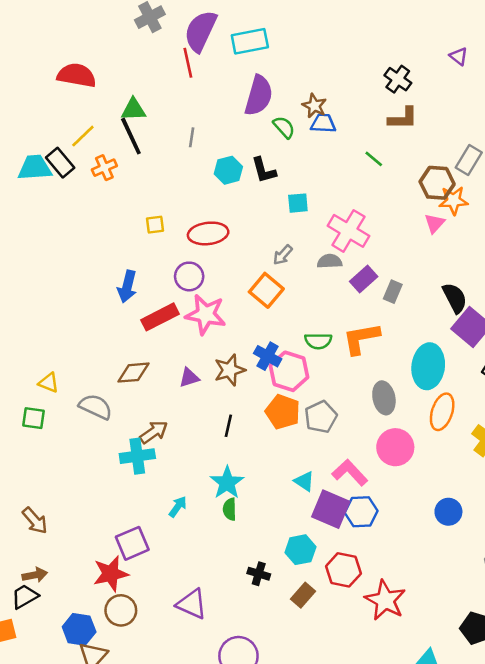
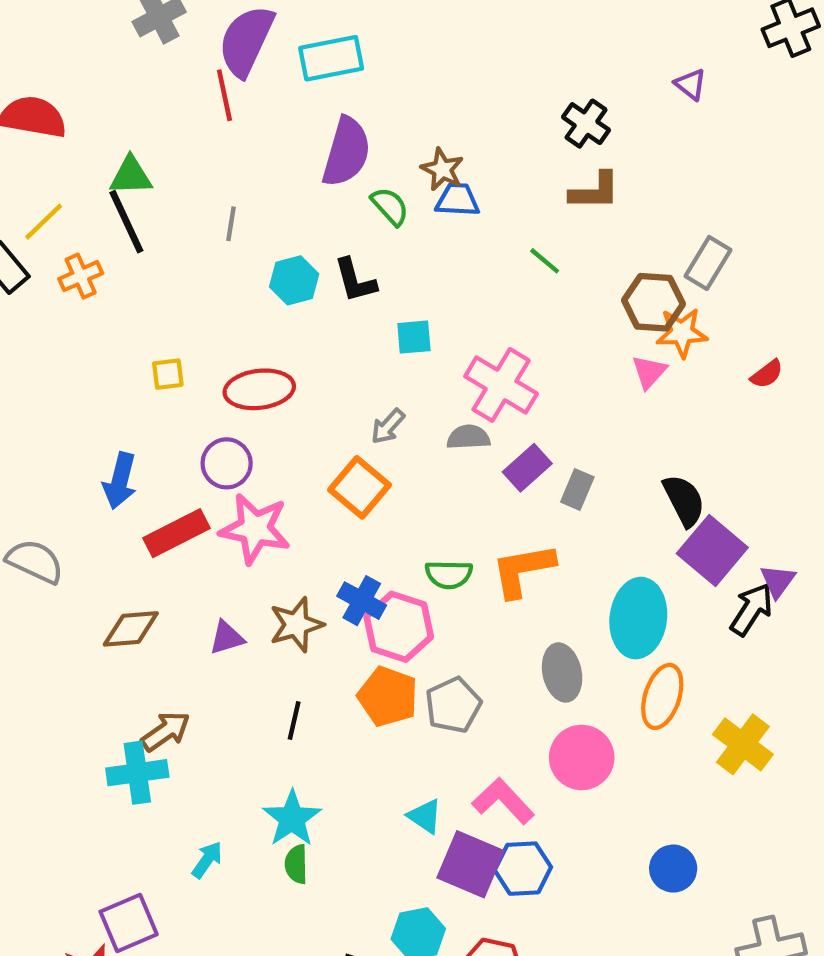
gray semicircle: (96, 407) -> (35, 561), moved

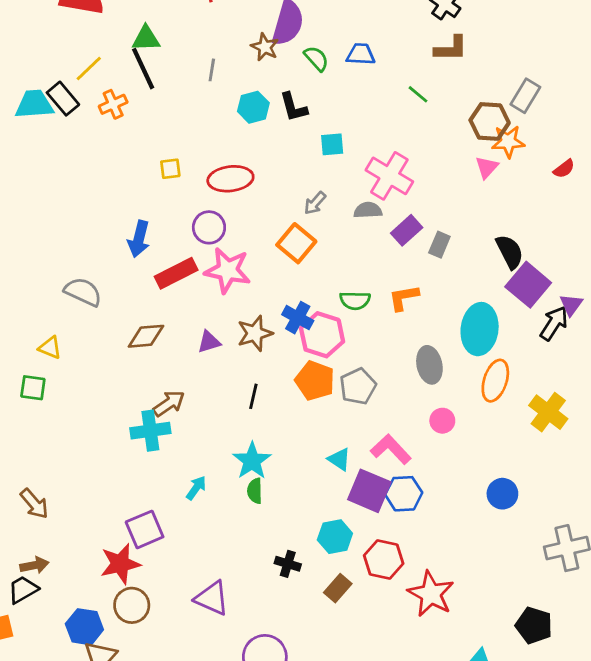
brown star: (442, 169) -> (265, 47), moved
orange L-shape: (523, 570) -> (404, 298), size x0.7
pink circle: (582, 757) -> (442, 421), size x0.6

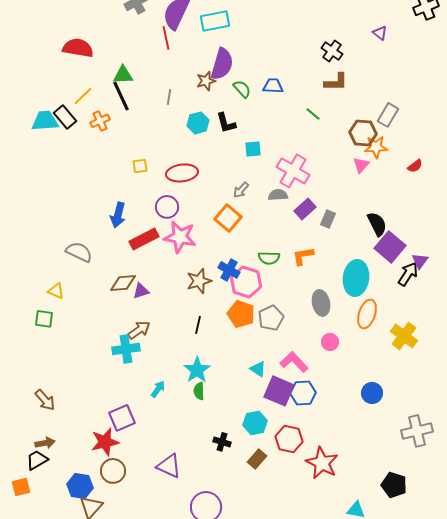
brown star: (265, 47) -> (206, 81), turned 30
purple triangle: (209, 342) -> (141, 291), moved

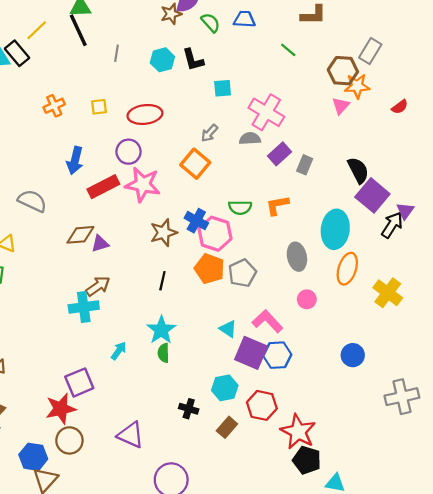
gray line: (169, 97) -> (116, 53), moved
orange cross: (100, 121) -> (54, 106), moved
black pentagon: (394, 485) -> (307, 460), moved

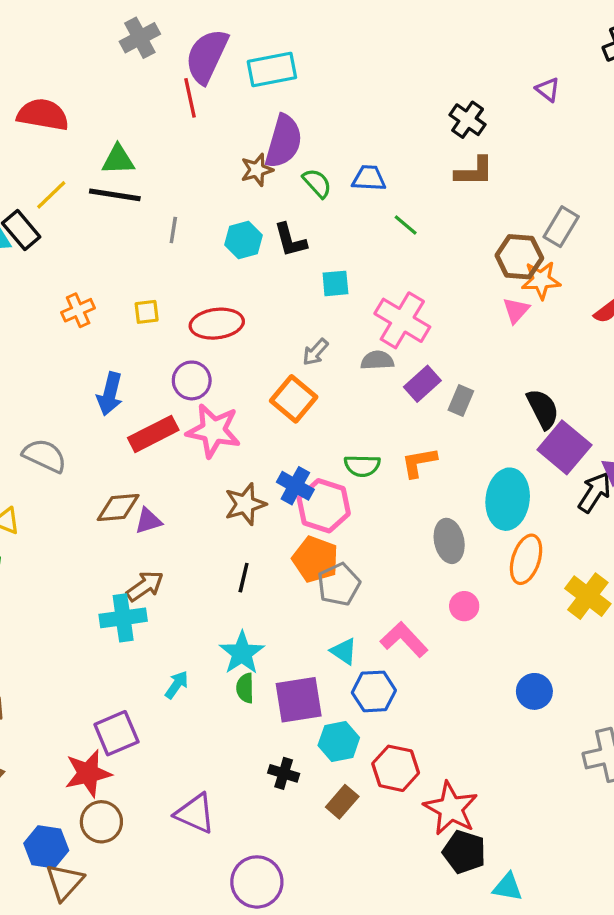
black line: (78, 30) -> (115, 195), turned -56
green line: (288, 50) -> (406, 225), moved
gray pentagon: (242, 273) -> (339, 584), moved
purple square: (251, 353) -> (299, 700), moved, turned -32
blue hexagon: (277, 355) -> (374, 691), moved

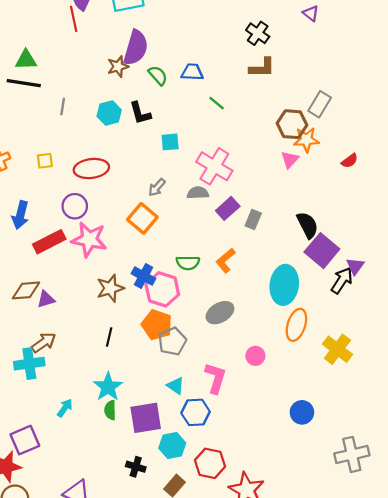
orange L-shape: (419, 462) -> (225, 261), turned -30
gray ellipse: (449, 541) -> (220, 313), moved, turned 72
pink L-shape: (404, 640) -> (216, 378), turned 60

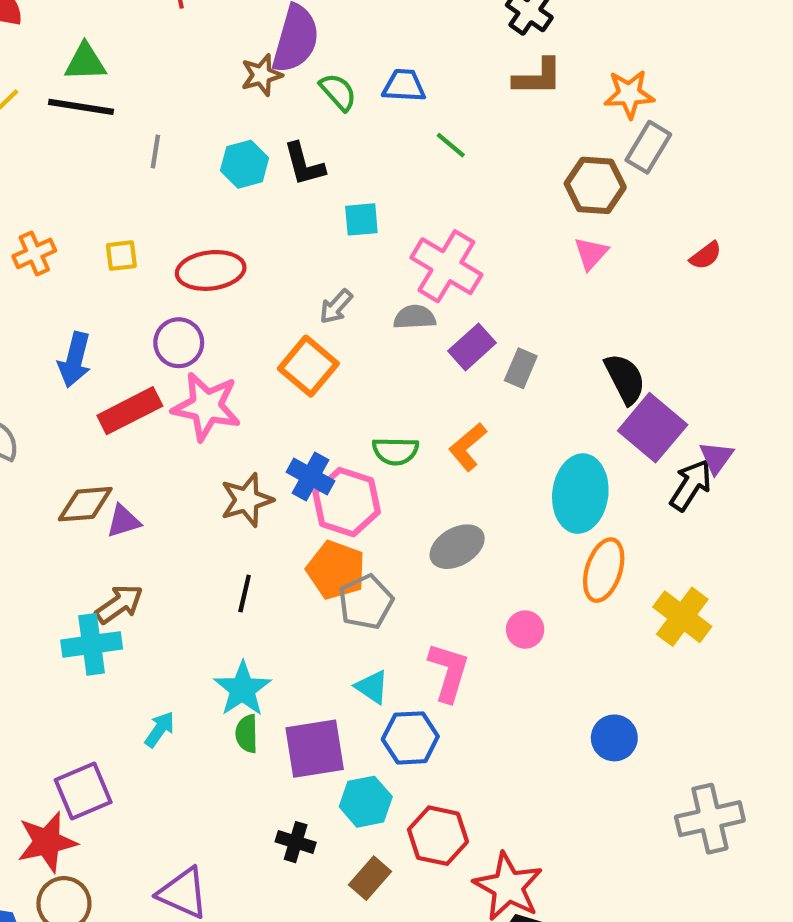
orange star: (306, 140) -> (629, 94), moved

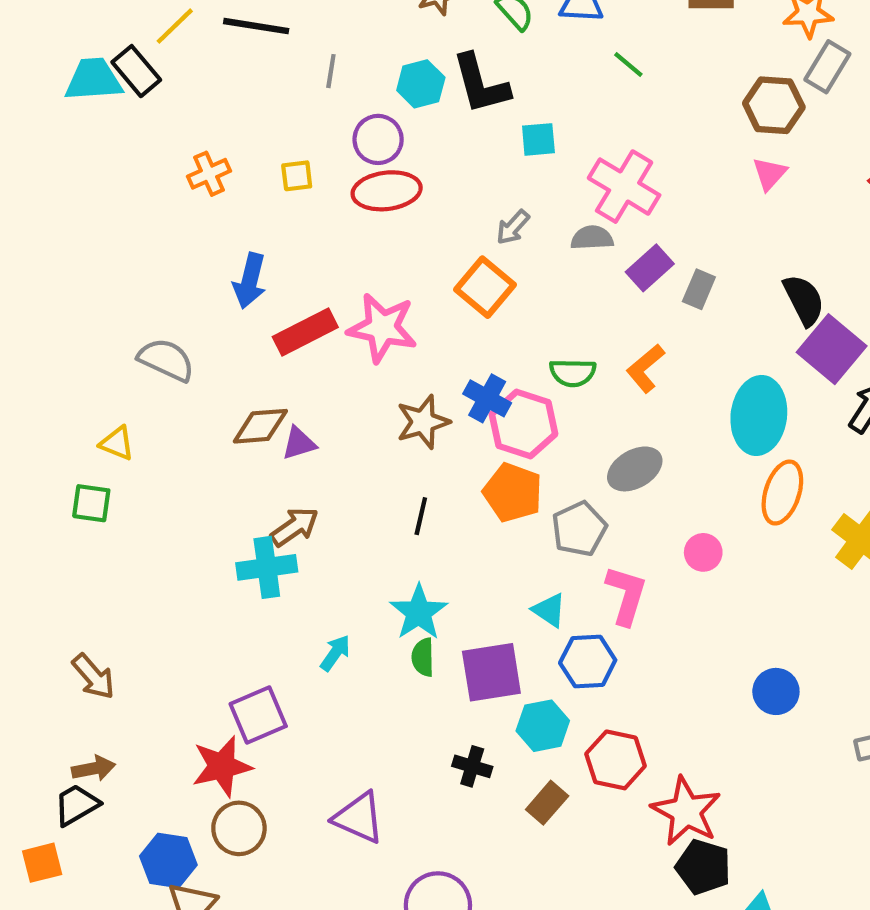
black L-shape: (304, 164) -> (481, 84), size x1.4
purple circle: (179, 343) -> (378, 139), moved
gray pentagon: (366, 602) -> (579, 529), moved
blue circle: (614, 738) -> (776, 691), moved

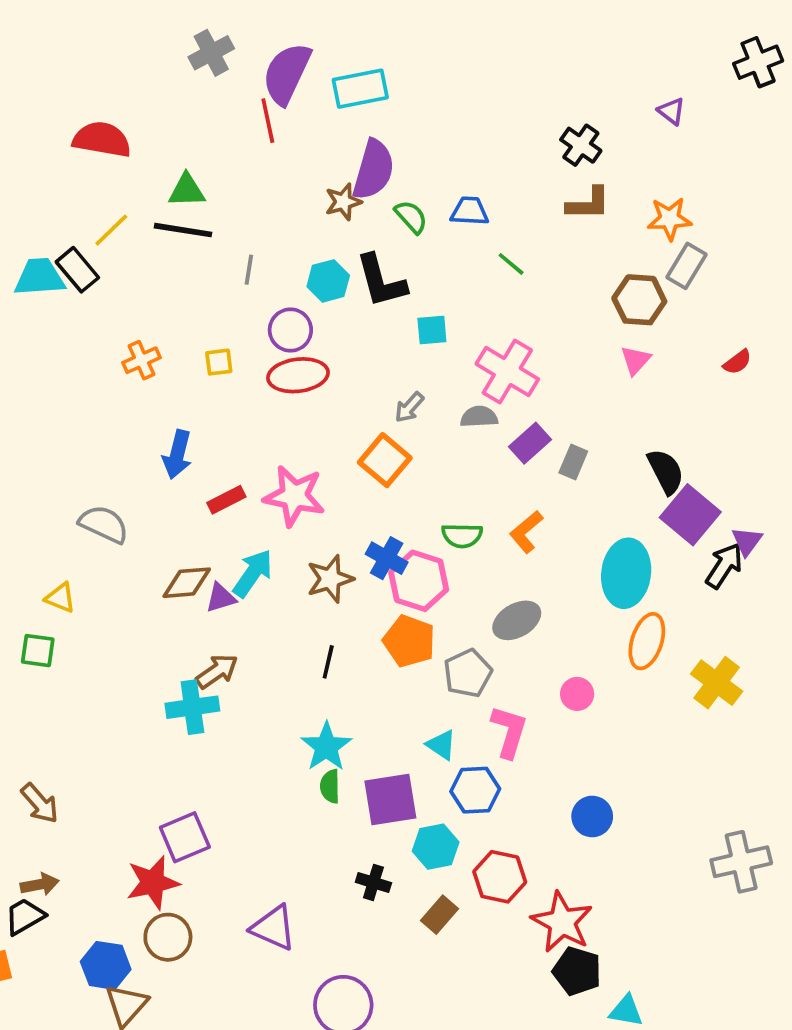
red rectangle: (305, 332) -> (226, 500), size x0.7
cyan arrow: (335, 653) -> (253, 573), moved, size x1.5
blue circle: (776, 691) -> (592, 817), moved

